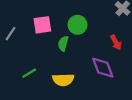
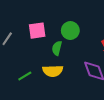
yellow semicircle: (63, 80) -> (53, 71), moved

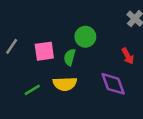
pink square: (37, 31) -> (44, 51), moved

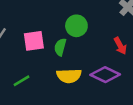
yellow semicircle: (65, 84) -> (69, 76), moved
purple diamond: (113, 84) -> (105, 75), turned -44

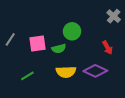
green semicircle: (60, 47) -> (59, 49), turned -120

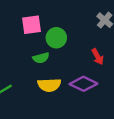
pink square: (38, 43) -> (32, 25), moved

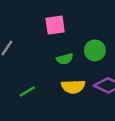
green circle: (56, 38) -> (95, 50), moved

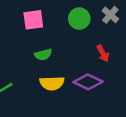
green circle: (95, 50) -> (79, 19), moved

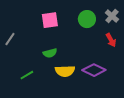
red arrow: (103, 53) -> (111, 40), moved
green semicircle: (43, 55) -> (50, 53), moved

